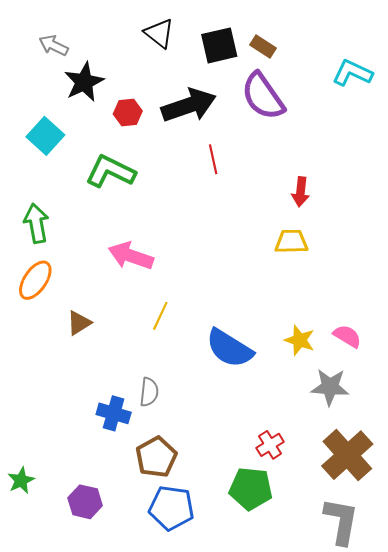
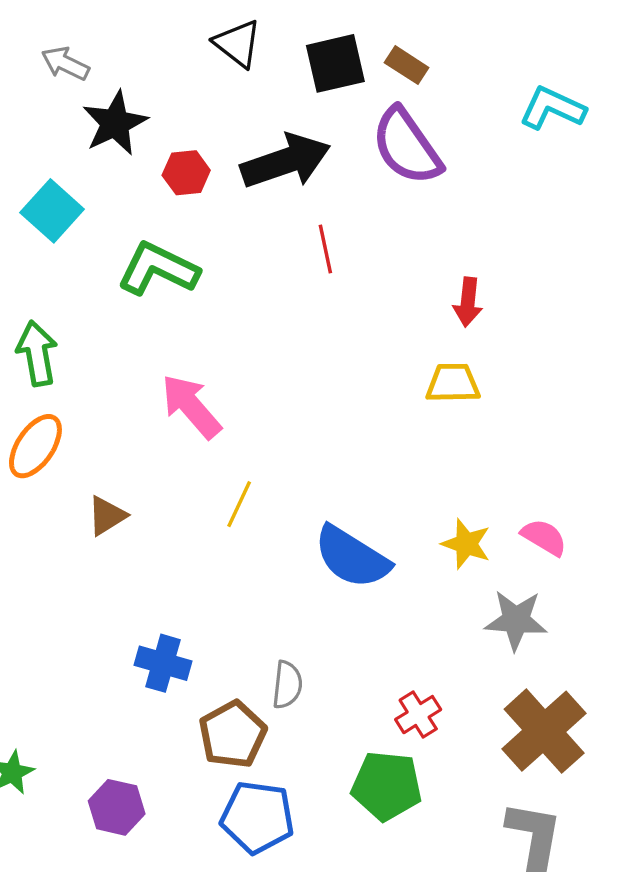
pink arrow: (131, 256) -> (191, 406), turned 30
gray semicircle: (149, 392) -> (287, 685), moved

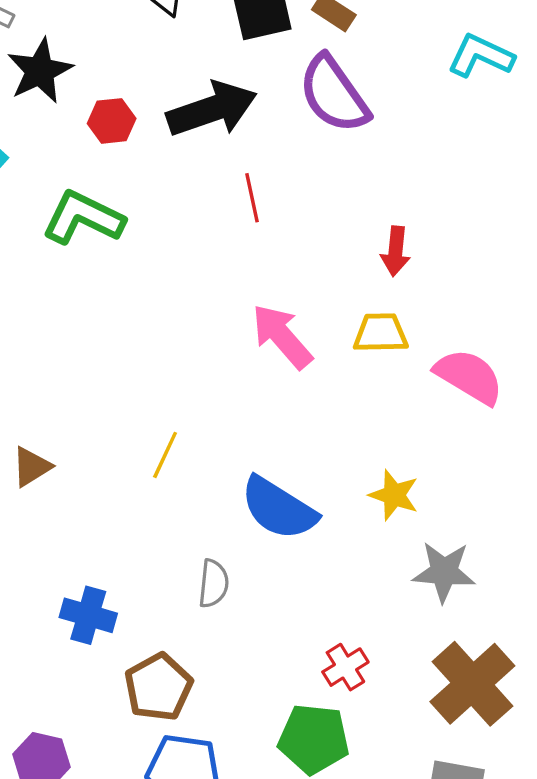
pink arrow: (191, 406) -> (282, 336), moved
pink semicircle: (544, 537) -> (469, 376), moved, size x1.5
gray semicircle: (287, 685) -> (214, 584), moved

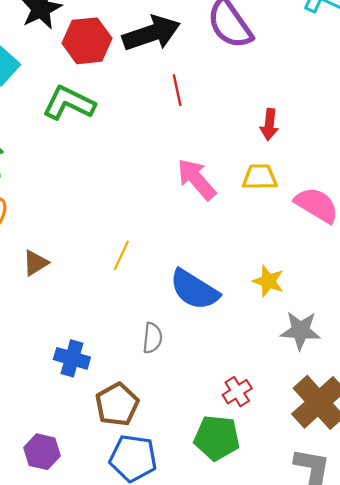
red hexagon: (112, 121) -> (87, 41), size x1.6

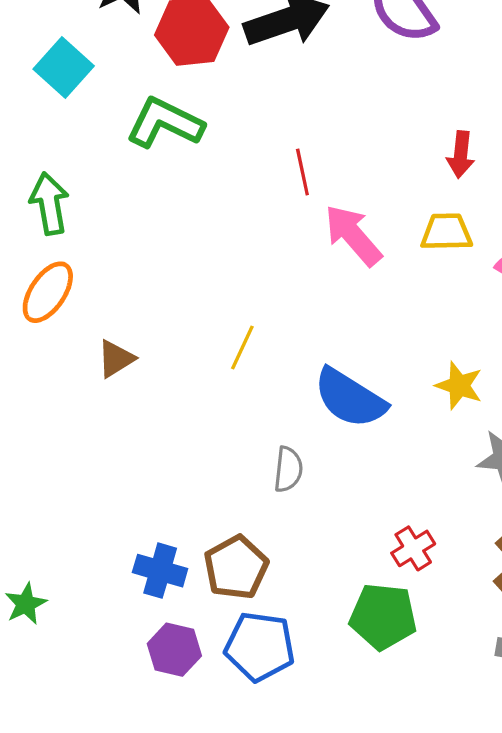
red line: (177, 90) -> (302, 172), moved
blue cross: (72, 358) -> (160, 571), moved
purple hexagon: (42, 452) -> (174, 650), moved

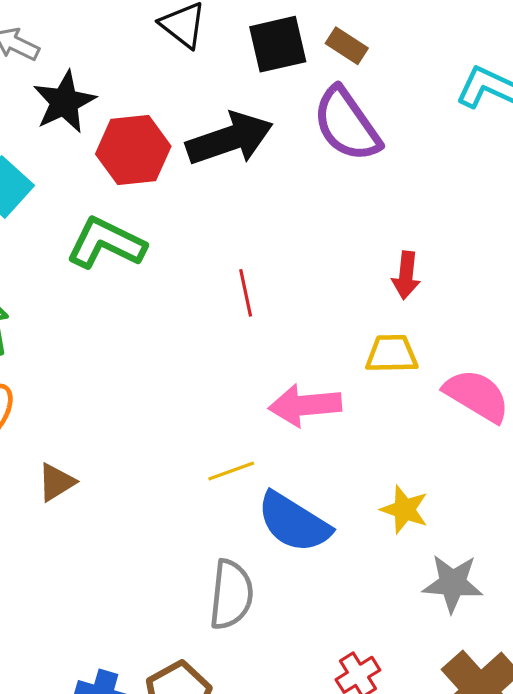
pink arrow: (353, 235) -> (305, 405), moved, turned -54
yellow line: (242, 348) -> (231, 471), moved, turned 45
gray semicircle: (288, 469) -> (231, 595), size x1.5

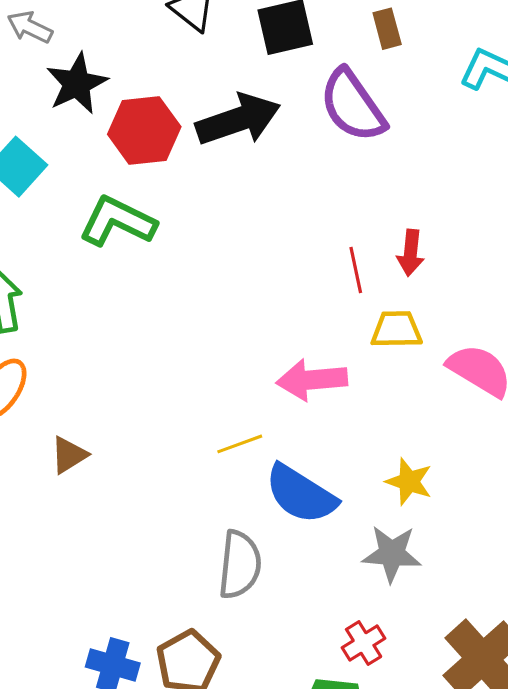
brown rectangle: (347, 46) -> (387, 29), moved, turned 42
red line: (246, 293) -> (356, 270), moved
gray star: (453, 583) -> (392, 554), moved

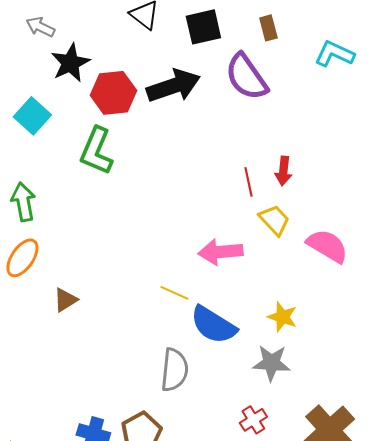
green L-shape: (118, 221) -> (96, 151), turned -93
yellow trapezoid: (396, 330) -> (274, 220), turned 48
yellow line: (240, 444) -> (174, 293), turned 44

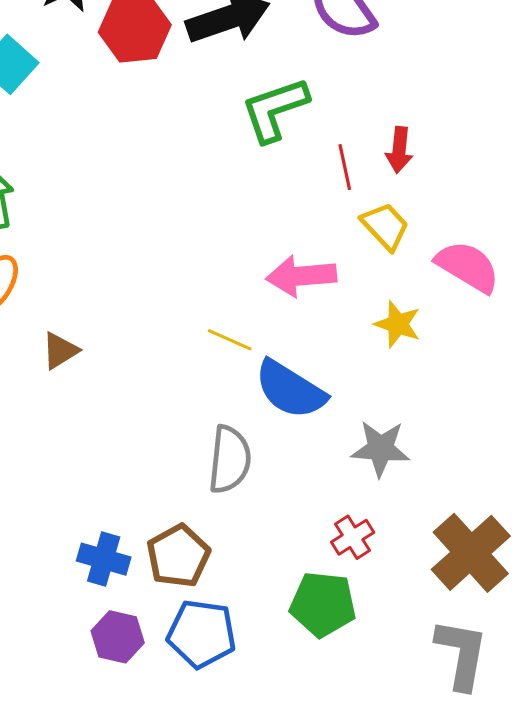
green L-shape: (96, 151) -> (275, 109), moved, turned 48
yellow star: (282, 317) -> (398, 324), moved

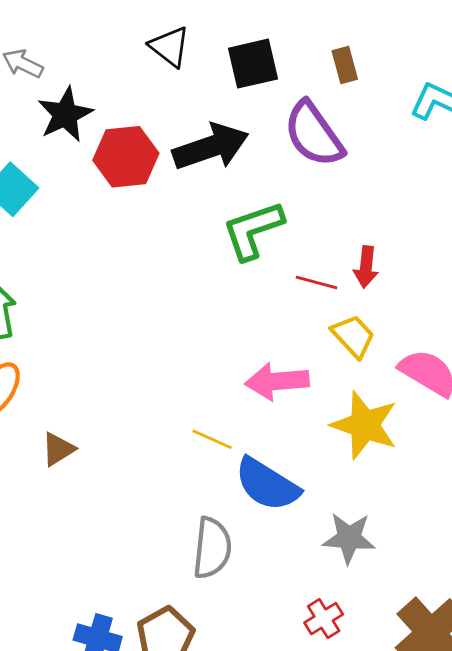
red line: (345, 167) -> (317, 282), turned -63
yellow star: (398, 324) -> (365, 425), size x1.6

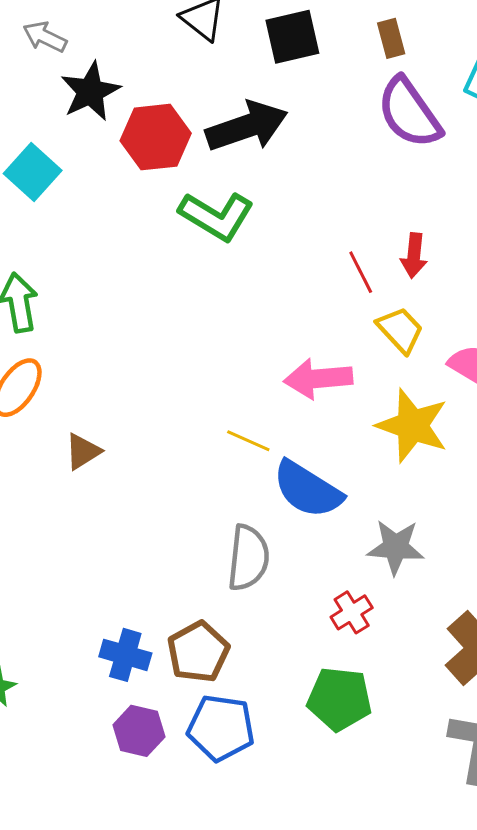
purple semicircle: (314, 134) -> (409, 113), moved
green L-shape: (253, 230) -> (216, 216), moved, turned -130
red line: (317, 282) -> (361, 272), turned 48
red cross: (324, 619) -> (352, 612), moved

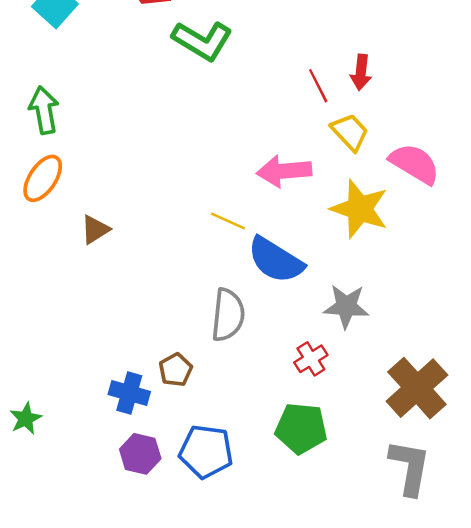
brown pentagon: (198, 652) -> (176, 370), moved, size x0.7

